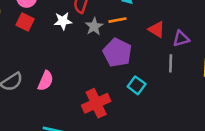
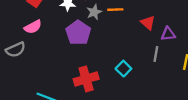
purple pentagon: (117, 53) -> (78, 33), moved
pink semicircle: (46, 81) -> (33, 27), moved, turned 30

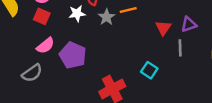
red triangle: (148, 23) -> (163, 28), moved, turned 35
purple pentagon: (78, 33) -> (73, 55), moved

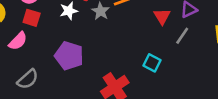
pink semicircle: (45, 46) -> (18, 41), moved
gray line: (180, 48) -> (182, 36), turned 42

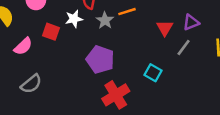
red square: (32, 18) -> (51, 32), moved
purple pentagon: (69, 56) -> (100, 59), moved

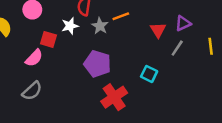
pink semicircle: (23, 46) -> (34, 58), moved

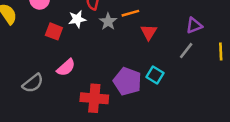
red triangle: (158, 30) -> (149, 32), moved
pink semicircle: (34, 58) -> (66, 67), moved
purple pentagon: (97, 64) -> (127, 81), moved
red cross: (114, 97) -> (94, 98), moved, turned 35

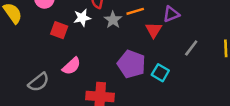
purple triangle: (194, 26) -> (171, 14), moved
purple pentagon: (127, 81) -> (131, 64), moved

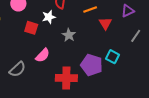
purple triangle: (171, 14) -> (128, 11), moved
gray star: (113, 20) -> (69, 35), moved
purple pentagon: (131, 64) -> (92, 65), moved

